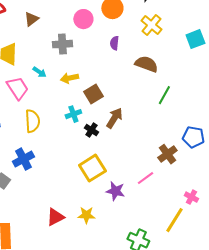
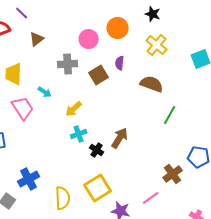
yellow arrow: (69, 78) -> (74, 109), moved, turned -30
brown square: (93, 94) -> (99, 75), moved
yellow semicircle: (32, 121) -> (63, 198), moved

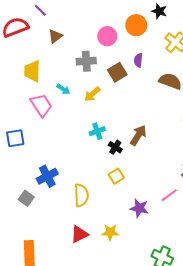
black star: (153, 14) -> (159, 11), moved
yellow arrow: (74, 109) -> (92, 94), moved
yellow square: (98, 188) -> (116, 176), moved, size x0.6

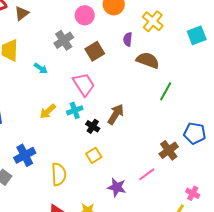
brown triangle: (55, 36) -> (22, 13), moved
purple semicircle: (138, 60) -> (128, 39), moved
gray cross: (86, 61) -> (64, 40), turned -30
yellow arrow: (92, 94) -> (48, 111), moved
pink trapezoid: (41, 105) -> (84, 84), moved

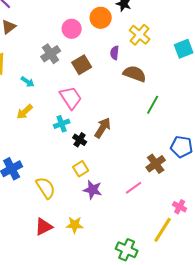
yellow arrow: (48, 111) -> (25, 112), moved
yellow semicircle: (59, 174) -> (46, 188), turned -30
purple star: (117, 187) -> (93, 190), moved

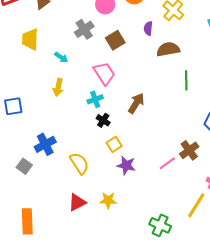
brown semicircle: (135, 74) -> (168, 49), turned -30
green line: (153, 105) -> (186, 80), turned -30
yellow arrow: (25, 112) -> (58, 87), turned -36
black cross: (80, 140) -> (103, 120), moved
brown cross: (156, 164) -> (189, 150), moved

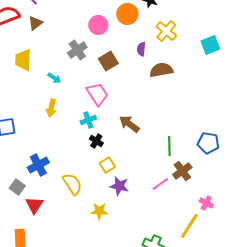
green line: (186, 80) -> (169, 146), moved
brown arrow: (136, 103) -> (129, 124), turned -85
yellow star: (108, 200) -> (99, 211), moved
red triangle: (77, 202) -> (34, 205), moved, turned -30

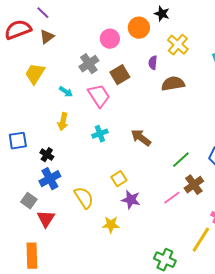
yellow trapezoid: (23, 60) -> (35, 74), turned 30
pink trapezoid: (97, 94) -> (99, 96), moved
black cross: (96, 141) -> (47, 155), moved
green line: (169, 146) -> (181, 160), turned 48

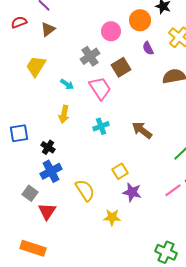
red semicircle: (18, 30) -> (19, 22), size x0.6
purple semicircle: (153, 63) -> (148, 48), moved, turned -32
orange rectangle: (32, 256) -> (33, 248), turned -70

